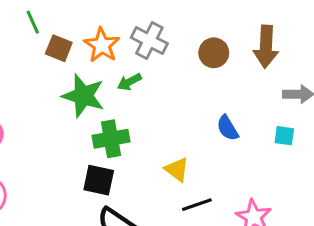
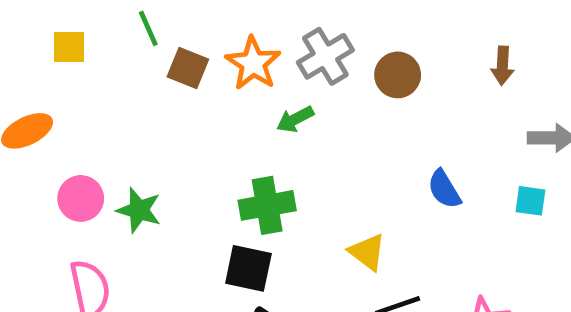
gray cross: (149, 41) -> (325, 56), turned 32
brown arrow: (266, 47) -> (502, 66), size x0.6
brown circle: (214, 53) -> (398, 75), moved
green star: (83, 96) -> (139, 210), moved, size x0.7

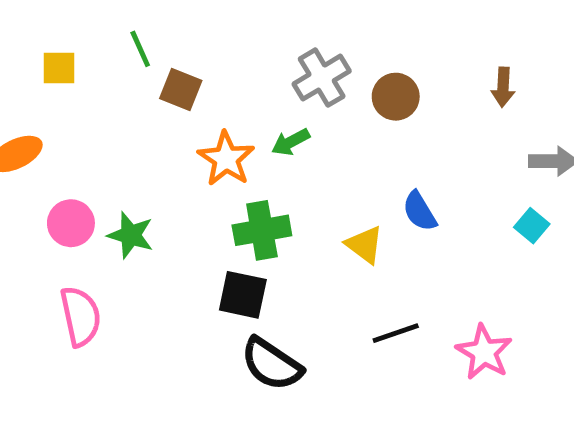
orange star: (253, 63) -> (226, 159), moved
blue semicircle: (444, 189) -> (420, 211), moved
cyan square: (530, 201) -> (532, 226), turned 32
yellow triangle: (367, 252) -> (365, 245), moved

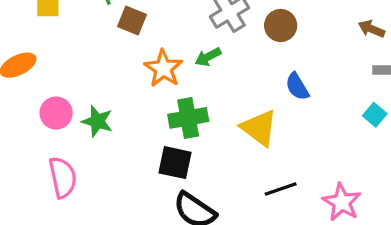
brown arrow: (503, 87) -> (371, 29), moved, turned 110
blue semicircle: (420, 211) -> (297, 87), moved
yellow triangle: (365, 245) -> (259, 128), size x1.4

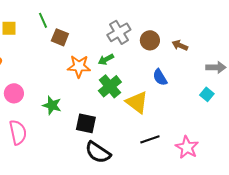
brown arrow: (371, 29) -> (180, 45), moved
orange star: (163, 68) -> (79, 66), turned -30
green cross: (188, 118) -> (110, 86), moved, turned -30
green star: (97, 121) -> (52, 105), moved

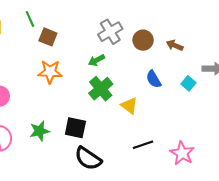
orange star: (79, 66) -> (50, 72), moved
cyan square: (207, 94) -> (188, 83), moved
yellow triangle: (137, 102) -> (129, 106), size x0.7
green star: (52, 105) -> (39, 131), moved, turned -30

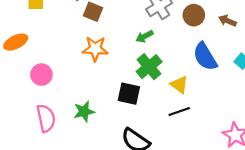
blue semicircle: (154, 79) -> (205, 57), size x1.5
black square: (75, 128) -> (129, 94), moved
black line: (143, 145) -> (179, 112), moved

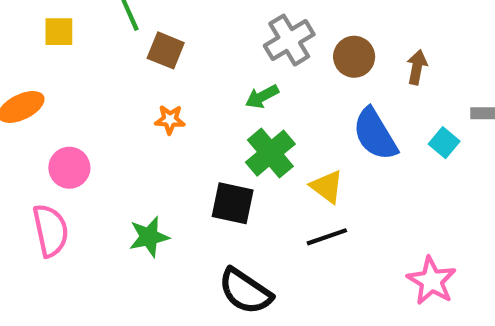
brown arrow: (227, 21) -> (417, 67), turned 78
orange star: (95, 49) -> (170, 120), size x0.6
pink semicircle: (46, 118) -> (51, 231), moved

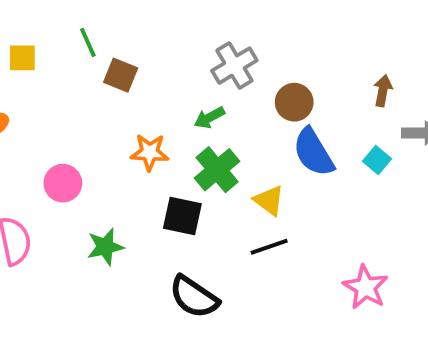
brown circle: (354, 57) -> (294, 102), moved
brown arrow: (417, 67) -> (383, 91), moved
orange star: (170, 120) -> (150, 152), moved, size x1.4
pink circle: (69, 168) -> (63, 183), moved

